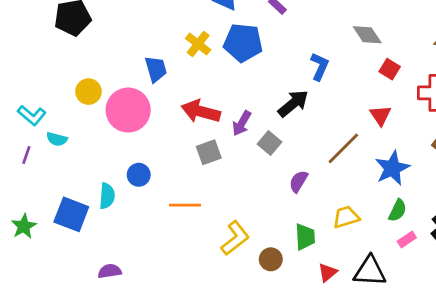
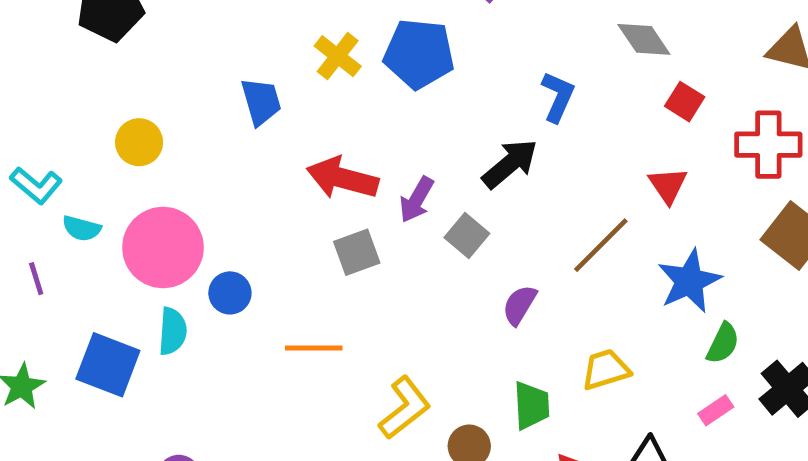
pink circle: (128, 110) -> (163, 248), moved
purple line: (26, 155) -> (36, 279), moved, turned -36
green semicircle: (398, 210) -> (723, 343), moved

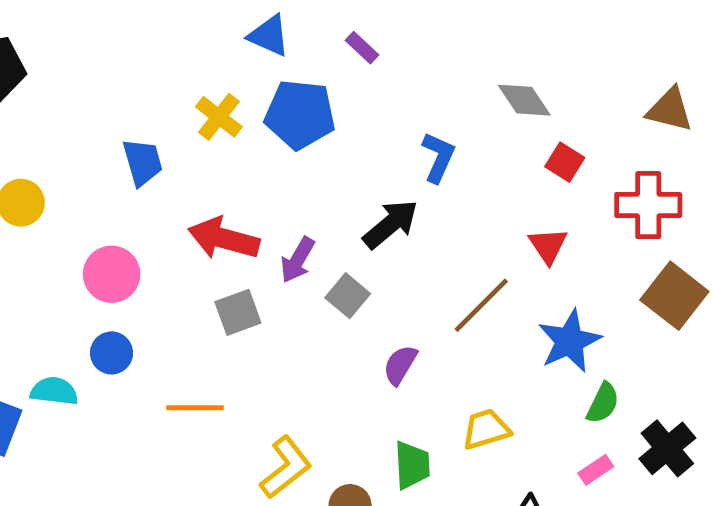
pink circle: (163, 248) -> (112, 274), moved, size x0.7
cyan semicircle: (173, 331) -> (54, 391), turned -87

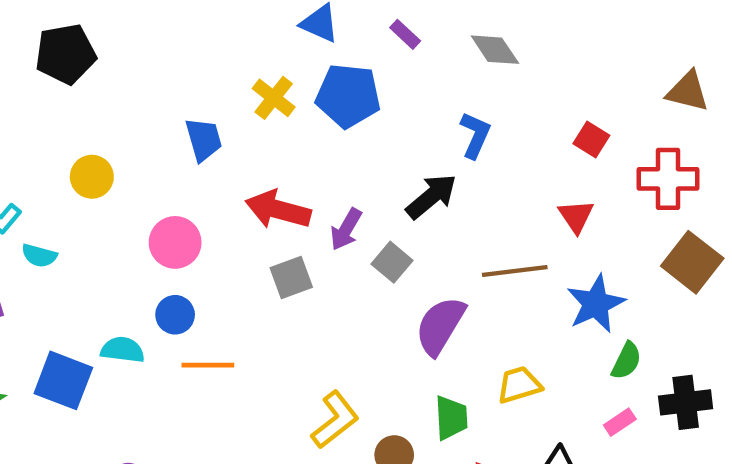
gray diamond: (524, 100) -> (495, 50), moved
brown line: (481, 305) -> (515, 271), turned 38
purple semicircle: (400, 365) -> (440, 326), size x1.6
orange line: (195, 408) -> (208, 365), moved
black cross: (667, 448) -> (686, 402), turned 33

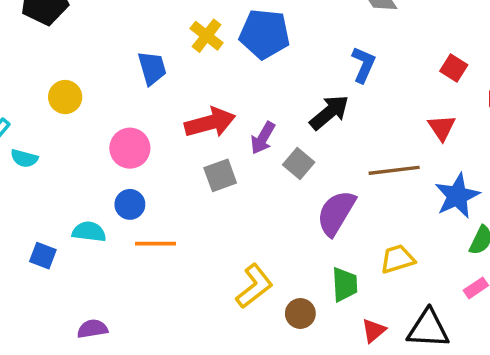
red arrow: (278, 210) -> (210, 123), turned 150
blue square: (63, 380) -> (43, 256), size x0.6

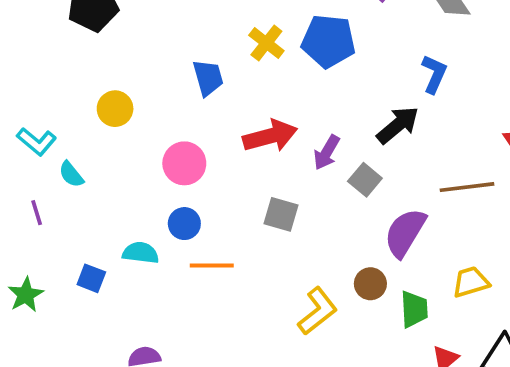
cyan semicircle: (24, 158) -> (71, 174), turned 36
gray square: (220, 175) -> (281, 214), moved, turned 36
brown circle: (300, 313) -> (370, 284), moved

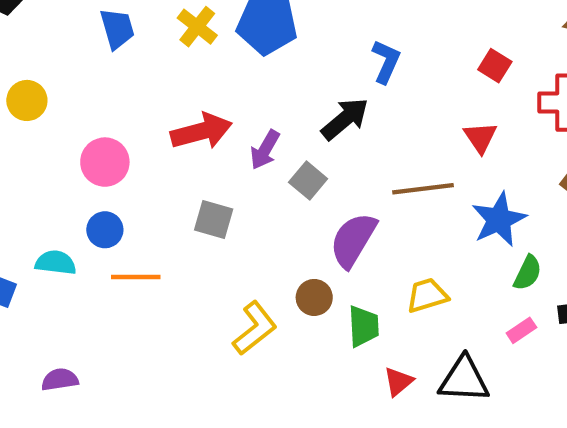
blue trapezoid: (208, 78) -> (117, 29), moved

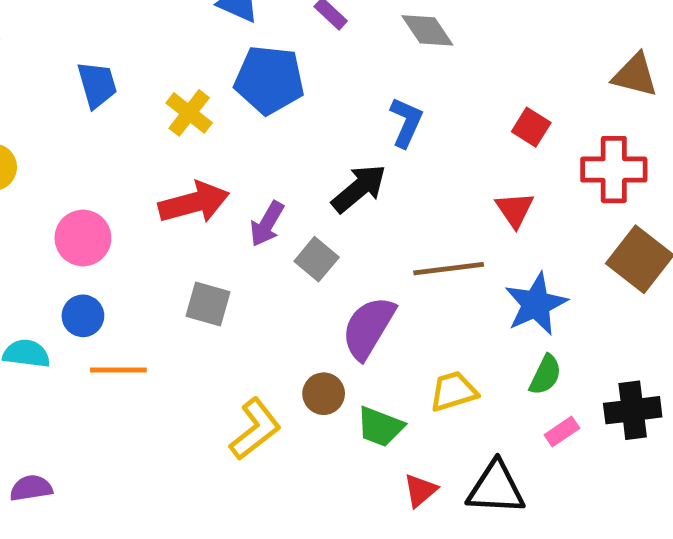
yellow cross: (197, 27) -> (189, 113), moved
green semicircle: (528, 273) -> (545, 375), moved
green trapezoid: (363, 326) -> (380, 427), turned 114

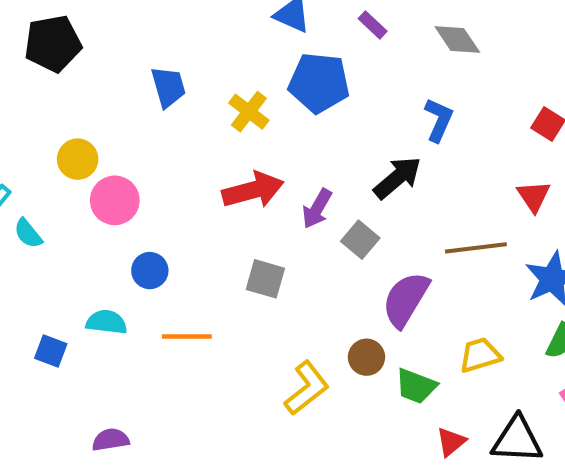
pink circle: (83, 238) -> (115, 200), moved
blue circle: (83, 316) -> (150, 271), moved

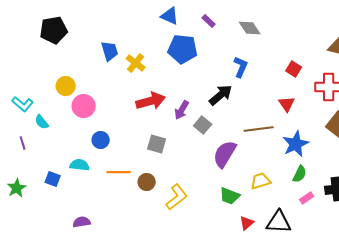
yellow cross: (249, 112) -> (136, 63), moved
brown circle: (366, 357) -> (147, 182), moved

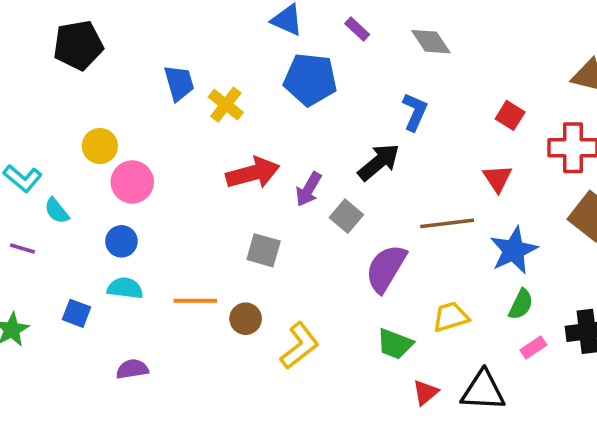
blue circle: (101, 140) -> (121, 241), moved
purple line: (23, 143) -> (23, 249), turned -56
purple semicircle: (82, 222) -> (132, 369), moved

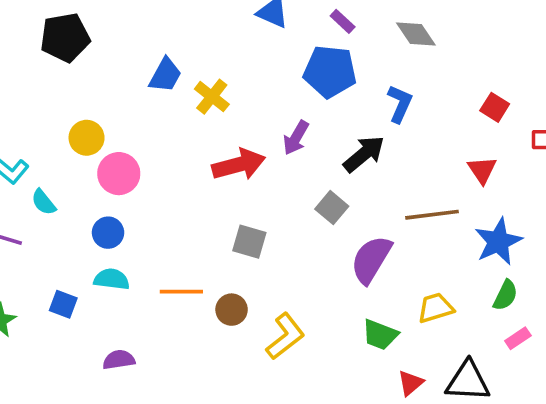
blue pentagon: (310, 79) -> (330, 72), moved
blue trapezoid: (179, 83) -> (165, 75), turned 45
purple arrow: (309, 189) -> (296, 138), moved

